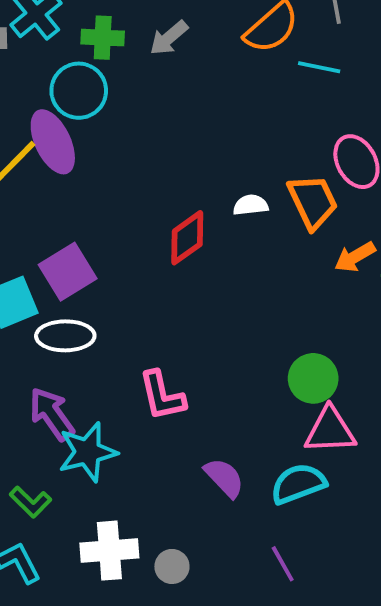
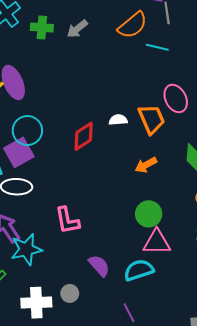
cyan circle: (79, 91) -> (27, 131), moved
orange arrow: (355, 257) -> (146, 165), moved
gray circle: (172, 566) -> (70, 293), moved

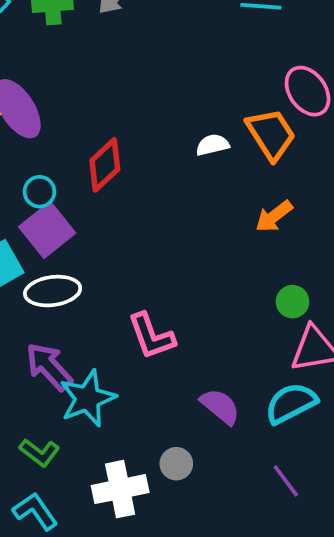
cyan circle: (27, 131) -> (39, 192), moved, size x0.6
red diamond: (84, 136) -> (105, 165), moved
green circle: (149, 214) -> (292, 302), size x0.7

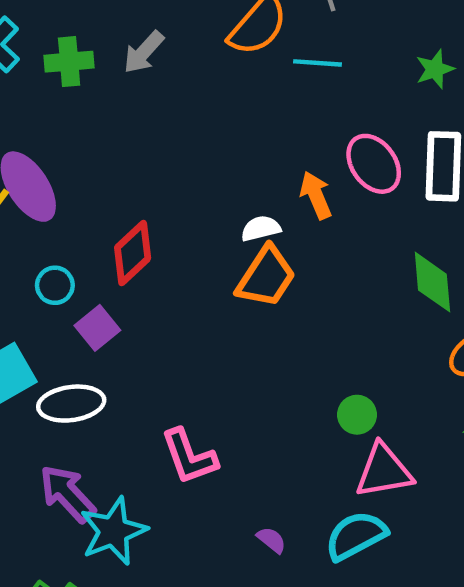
orange trapezoid: (271, 134) -> (266, 277), moved, turned 66
orange arrow: (274, 216) -> (316, 195), moved, turned 105
purple square: (47, 230) -> (97, 328), moved, size x0.7
purple semicircle: (220, 406) -> (271, 540), size x0.6

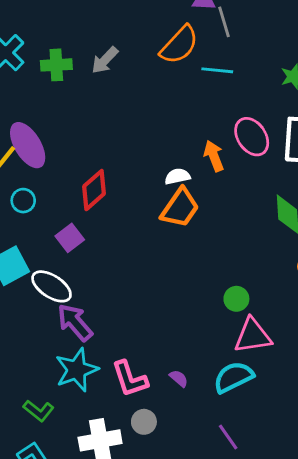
cyan circle: (55, 285) -> (23, 201), moved
white ellipse: (71, 404) -> (52, 286), turned 39
pink L-shape: (189, 457) -> (130, 379), moved
purple arrow: (67, 494) -> (75, 322), moved

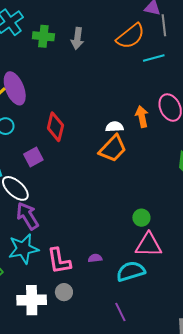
gray arrow: (105, 60) -> (77, 38), turned -45
cyan line: (217, 70) -> (154, 58), turned -30
red diamond: (94, 190) -> (55, 127), turned -44
purple semicircle: (179, 378) -> (95, 258), moved, turned -56

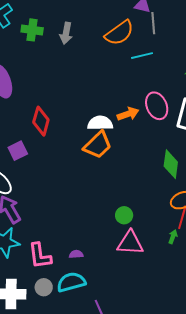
orange arrow: (142, 117) -> (128, 114), turned 80
white semicircle: (114, 127) -> (100, 123), size x1.4
cyan semicircle: (131, 271) -> (71, 282), moved

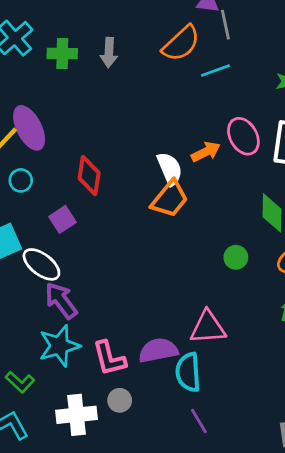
white semicircle: (100, 123) -> (170, 169), turned 75
green circle: (124, 215) -> (236, 257), moved
pink triangle: (130, 243) -> (208, 327), moved
purple semicircle: (76, 254) -> (158, 350), size x2.0
cyan semicircle: (71, 282) -> (188, 372), moved, turned -72

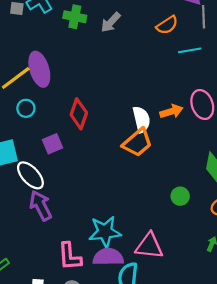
orange semicircle: (181, 43) -> (167, 25), size x0.7
gray arrow: (109, 53) -> (111, 22), turned 30
cyan star: (59, 346) -> (105, 232), moved

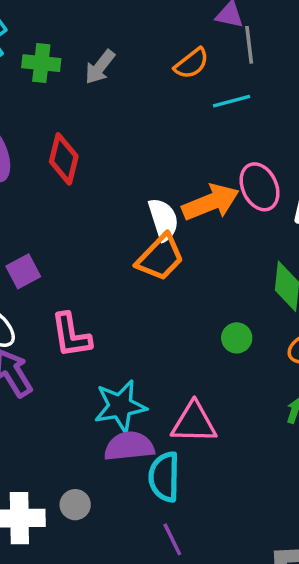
orange arrow: (171, 111) -> (211, 202), size x1.5
red diamond: (79, 114) -> (64, 159), moved
pink L-shape: (70, 256) -> (71, 335), moved

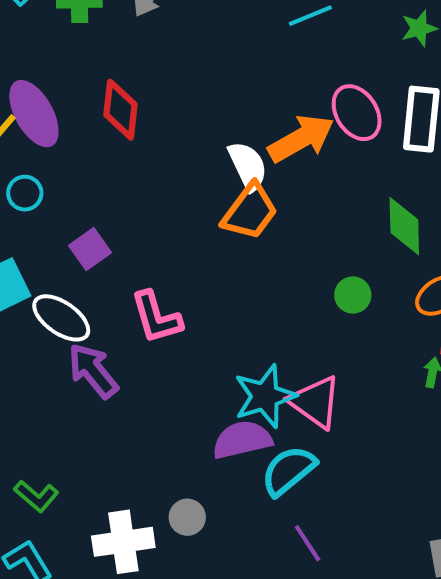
cyan star: (120, 406) -> (265, 396), moved
pink triangle: (194, 423) -> (315, 402), turned 42
cyan semicircle: (164, 477) -> (288, 471), turned 57

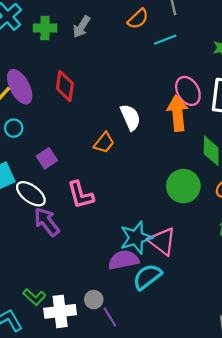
orange arrow: (301, 138) -> (178, 113), moved, turned -68
orange trapezoid: (250, 211) -> (104, 143), moved, size x0.7
green circle: (353, 295) -> (183, 186), size x1.8
green L-shape: (36, 496) -> (34, 297), moved
purple line: (308, 543) -> (110, 317), moved

